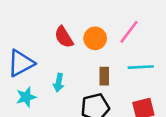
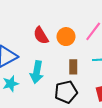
cyan arrow: (59, 83) -> (37, 72), size x1.5

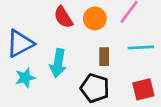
black pentagon: (66, 92) -> (95, 88), turned 30

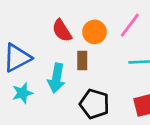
brown rectangle: (104, 57) -> (82, 60), moved

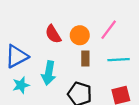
brown rectangle: (82, 60) -> (85, 59), moved

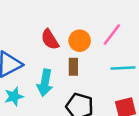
brown rectangle: (85, 59) -> (73, 67), moved

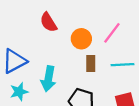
red semicircle: (50, 39) -> (48, 22), moved
brown rectangle: (73, 67) -> (91, 63), moved

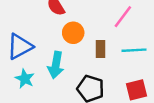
orange circle: (81, 39) -> (73, 33), moved
cyan star: (19, 92) -> (25, 79), turned -30

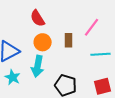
orange circle: (73, 33) -> (43, 42), moved
brown rectangle: (100, 49) -> (69, 40), moved

